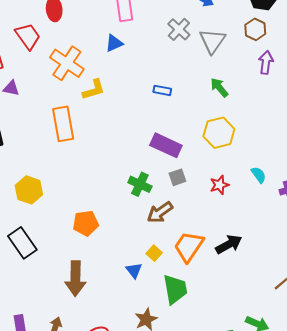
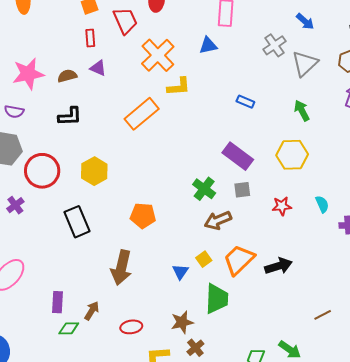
orange rectangle: (63, 124) -> (142, 114), turned 48

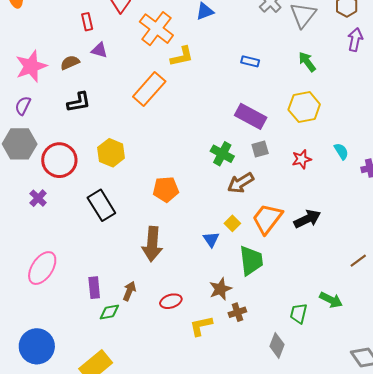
purple semicircle: (14, 112) -> (23, 106), turned 114
brown cross: (195, 348) -> (237, 312), turned 30

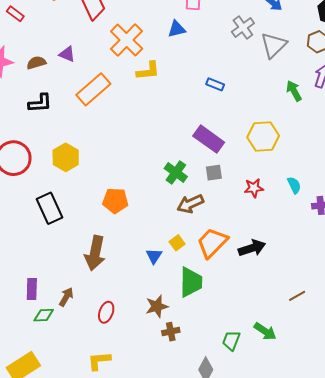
red rectangle: (87, 22) -> (15, 14), moved, turned -48
green arrow: (307, 62) -> (294, 91), moved
orange rectangle: (149, 89) -> (93, 89), moved
red ellipse: (171, 301) -> (106, 312), turned -60
yellow L-shape: (201, 326) -> (99, 361), moved

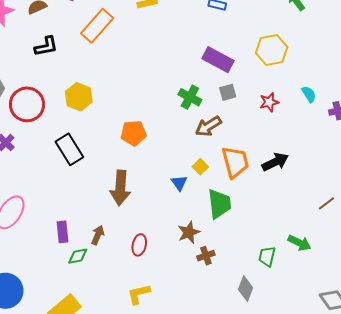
orange trapezoid: (212, 243) -> (235, 162), turned 128

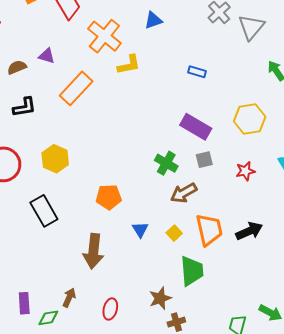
blue triangle: (179, 183) -> (140, 230), moved
purple rectangle: (63, 232) -> (24, 303), moved

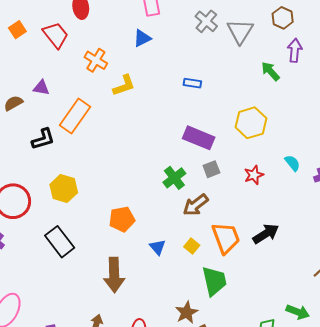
orange cross: (104, 36) -> (96, 60), size x0.7
black L-shape: (24, 107) -> (43, 139), moved
green cross: (166, 163) -> (174, 178), turned 30

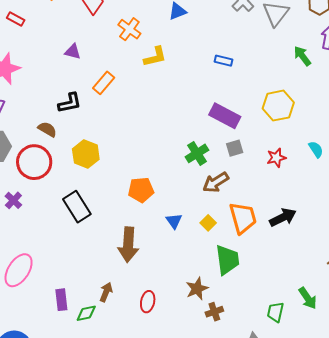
brown semicircle: (13, 103) -> (47, 129), moved, turned 54
orange rectangle: (75, 116) -> (104, 83), size x0.7
green arrow: (298, 312) -> (308, 298), turned 30

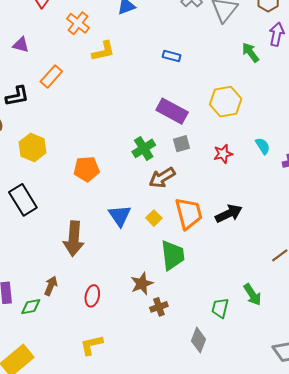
orange pentagon: (141, 190) -> (87, 169), moved
blue triangle: (174, 221) -> (120, 216), size x1.4

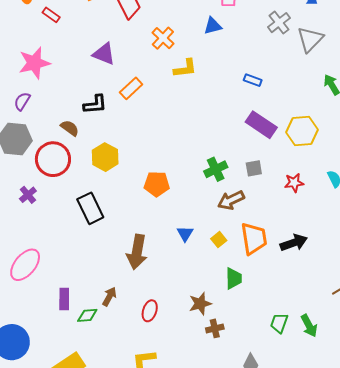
purple triangle: (21, 45) -> (104, 54), size x1.4
purple rectangle: (172, 111) -> (261, 125), moved
blue triangle: (120, 216) -> (185, 234), size x0.7
green trapezoid: (173, 255) -> (234, 278), size x0.7
green trapezoid: (220, 308) -> (279, 323), moved

